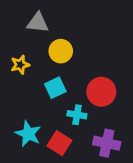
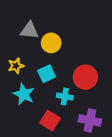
gray triangle: (38, 23) -> (29, 30), moved
yellow star: (20, 65) -> (16, 66), moved
cyan star: (28, 134) -> (24, 94), moved

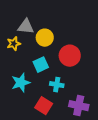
yellow star: (16, 66) -> (14, 44), moved
red circle: (85, 77) -> (70, 56), moved
cyan star: (24, 94) -> (21, 83), turned 30

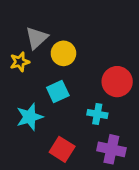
gray triangle: (26, 27) -> (37, 38), turned -48
red circle: (70, 56) -> (117, 82), moved
cyan cross: (57, 85) -> (97, 114), moved

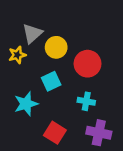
red circle: (117, 82) -> (88, 64), moved

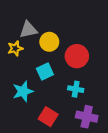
gray triangle: (32, 34) -> (28, 30), turned 30

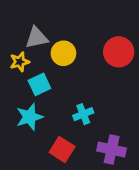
red circle: (77, 56) -> (119, 52), moved
cyan square: (45, 72) -> (39, 84), moved
cyan cross: (76, 89) -> (83, 114), moved, turned -32

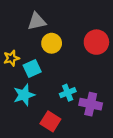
gray triangle: (37, 38) -> (37, 21), moved
yellow star: (20, 62) -> (11, 58), moved
purple cross: (112, 149) -> (91, 104), moved

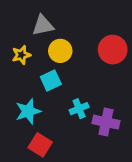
yellow star: (11, 58) -> (21, 55), moved
cyan square: (32, 69) -> (51, 80), moved
red square: (50, 121) -> (40, 145), moved

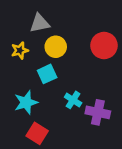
cyan cross: (79, 109) -> (73, 100), turned -35

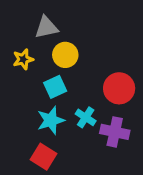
red circle: (104, 45) -> (119, 88), moved
cyan star: (26, 102) -> (51, 120), moved

